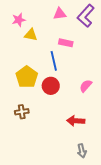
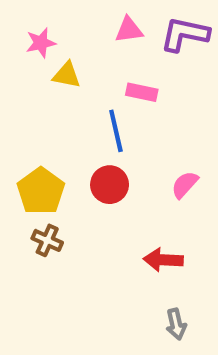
purple L-shape: (86, 16) -> (185, 34), turned 60
yellow pentagon: (27, 77) -> (41, 191), moved
brown cross: (22, 112) -> (47, 240), turned 32

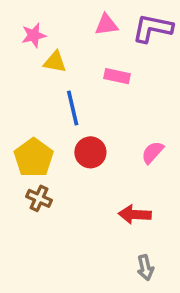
blue line: (116, 131) -> (73, 108), moved

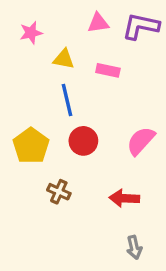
yellow triangle: (55, 62) -> (64, 59), moved
pink semicircle: (152, 152) -> (141, 141), size x1.4
brown cross: (39, 198) -> (59, 192), moved

